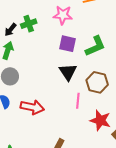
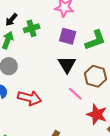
green cross: (29, 24) -> (32, 28), moved
pink line: (78, 101) -> (75, 94), turned -56

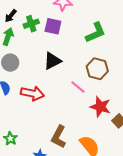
purple square: (68, 36) -> (53, 26), moved
black triangle: (67, 64) -> (52, 61), moved, turned 36

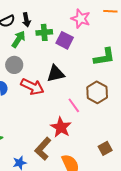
black arrow: (11, 16) -> (26, 20), turned -64
red arrow: (32, 93) -> (32, 87), moved
red star: (100, 107) -> (61, 127), moved

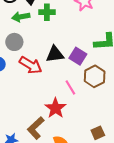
green arrow: (19, 39) -> (21, 17), turned -138
purple square: (65, 40) -> (78, 56), moved

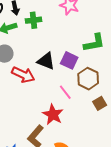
black triangle: (55, 54) -> (46, 61), turned 36
brown square: (98, 133) -> (100, 103), moved

